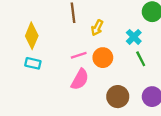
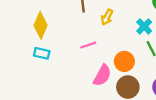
orange circle: (103, 58) -> (124, 61), moved
pink semicircle: (80, 79) -> (102, 75), moved

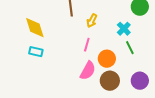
yellow diamond: (41, 25) -> (35, 28), turned -40
pink line: (88, 45) -> (87, 45), moved, turned -56

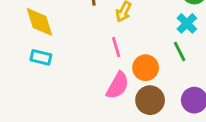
cyan cross: (124, 29) -> (187, 23), moved
pink line: (87, 45) -> (116, 47), turned -32

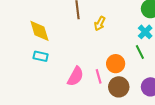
pink line: (116, 47) -> (99, 76), moved
pink semicircle: (118, 85) -> (75, 76), moved

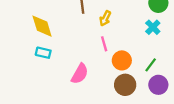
green line: (140, 52) -> (151, 65), moved, turned 64
pink line: (99, 76) -> (104, 44), moved

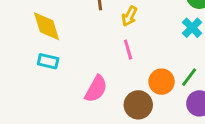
orange circle: (122, 60) -> (162, 82), moved
brown circle: (125, 85) -> (138, 105), moved

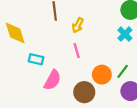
cyan rectangle: (48, 61) -> (36, 59), moved

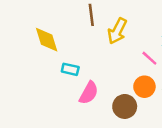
yellow arrow: (78, 25) -> (117, 31), size x1.5
pink line: (77, 50) -> (149, 58), moved, turned -32

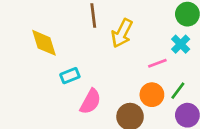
pink line: (149, 58) -> (157, 63), turned -63
cyan rectangle: (70, 69) -> (70, 76), turned -35

